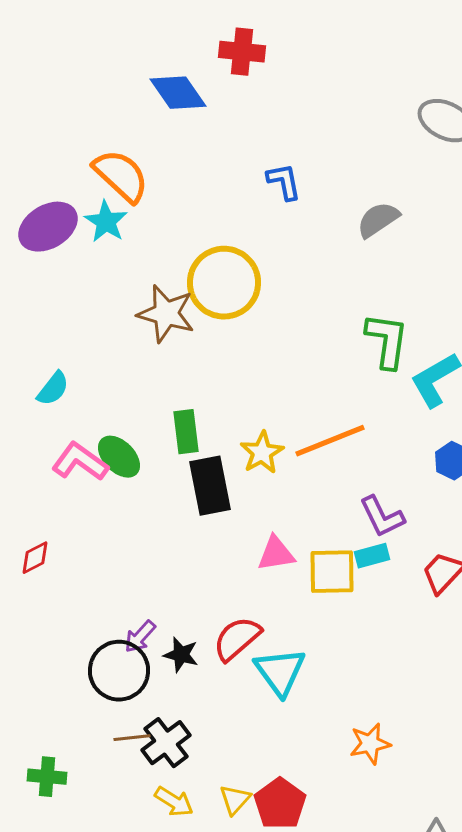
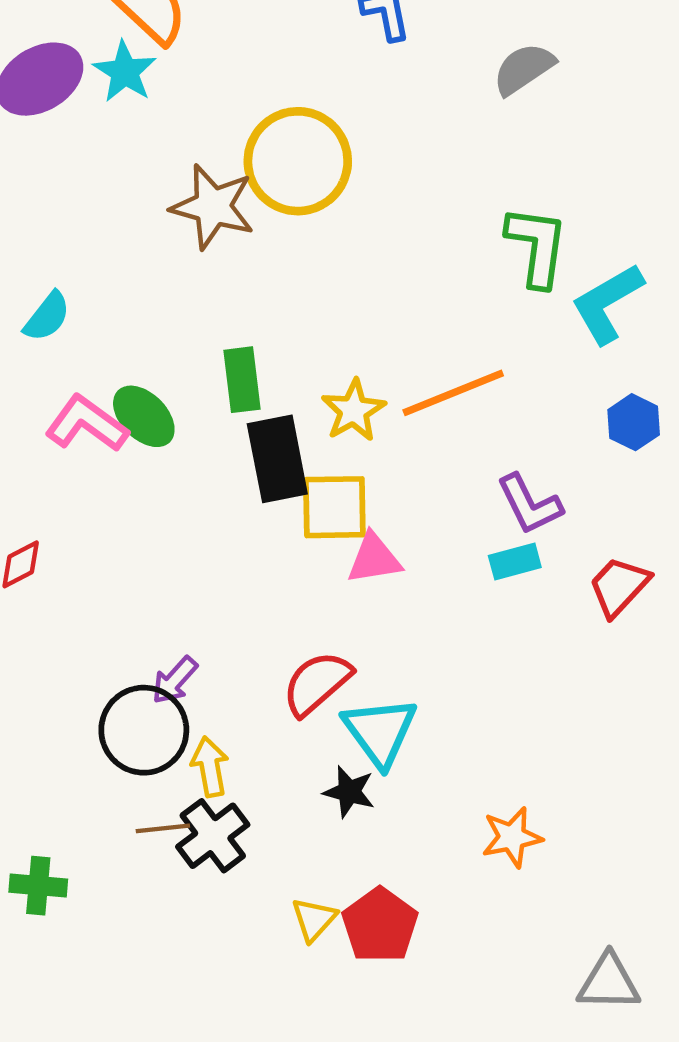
yellow square: (332, 572) -> (334, 507), moved
black star: (181, 655) -> (349, 792), moved
yellow arrow: (174, 802) -> (210, 767), moved, turned -132

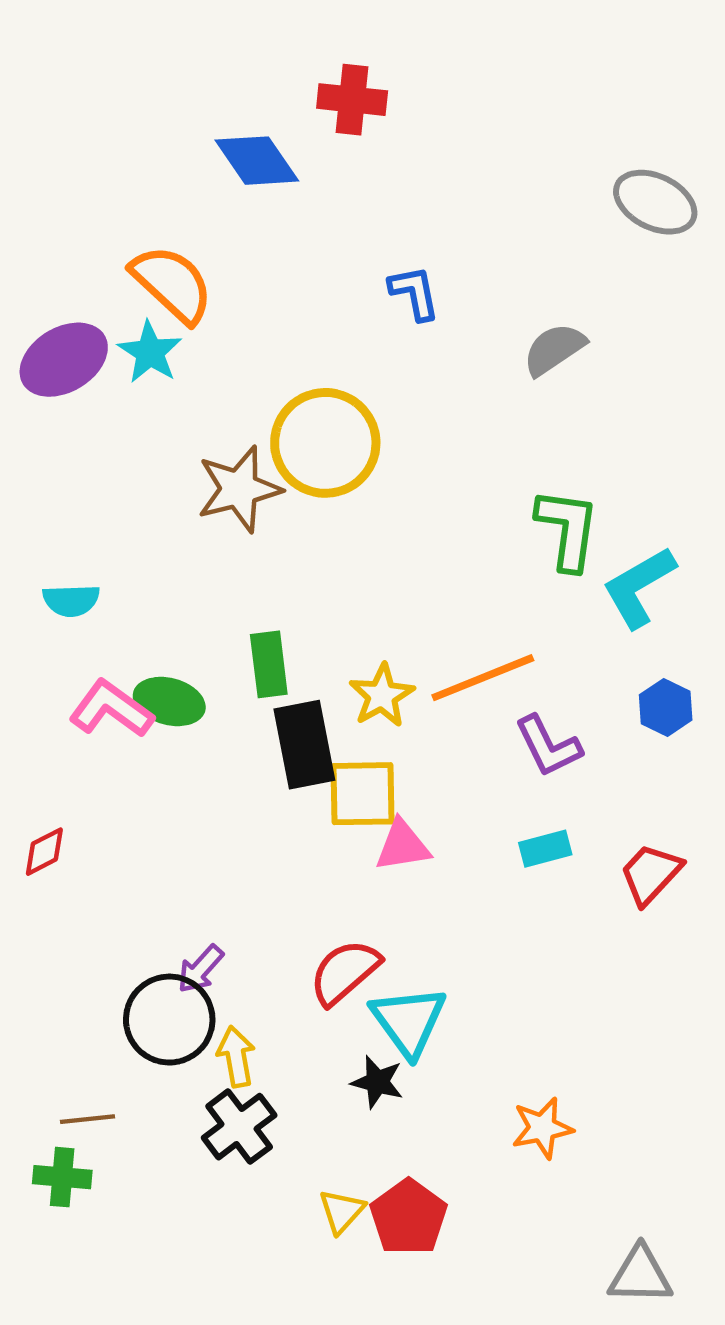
brown star: (213, 207) -> (239, 489), turned -30
cyan semicircle: (47, 317) -> (71, 600), turned 50
green ellipse: (144, 416) -> (169, 701), turned -30
purple L-shape: (530, 504) -> (548, 746), moved
brown line: (163, 828) -> (87, 1119), moved

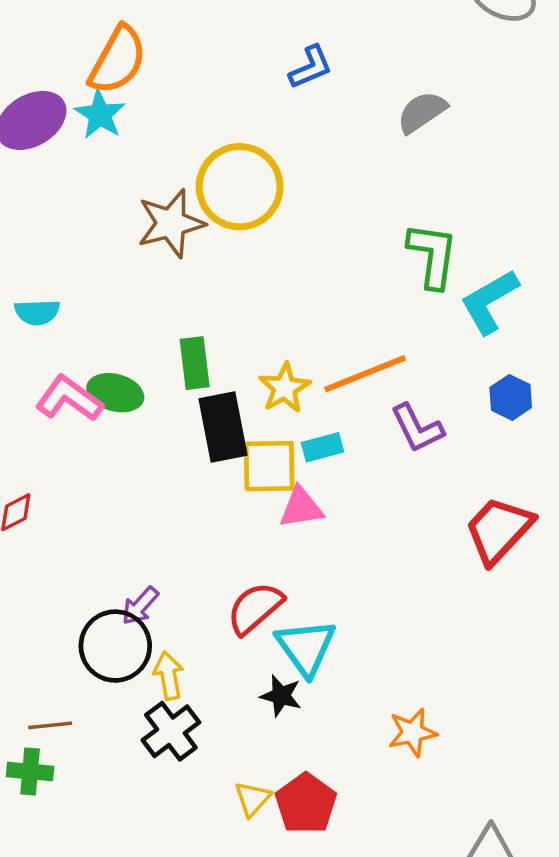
orange semicircle: (172, 284) -> (118, 60), turned 76
blue L-shape: (414, 293) -> (311, 67), turned 78
cyan rectangle: (545, 849) -> (322, 447), moved
red trapezoid: (651, 874) -> (499, 530), size x1.4

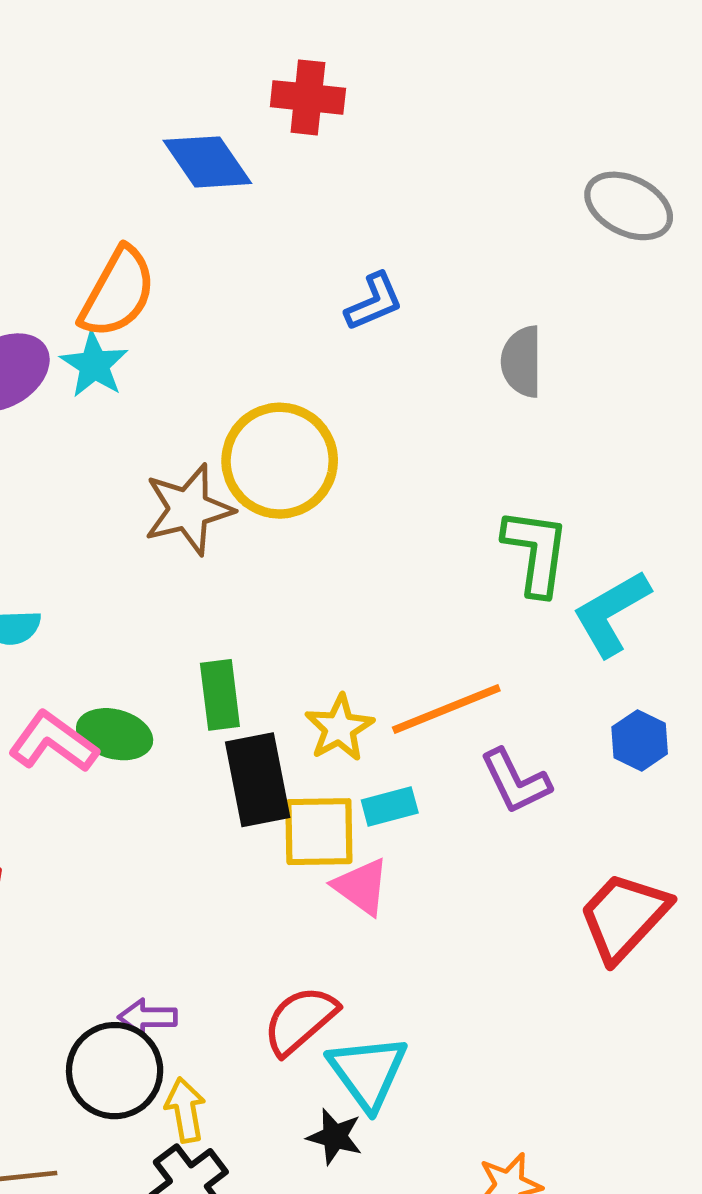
gray semicircle: (422, 112) -> (522, 362), turned -56
pink triangle: (301, 508) -> (361, 887), turned 45
purple arrow: (140, 606) -> (148, 1017), turned 48

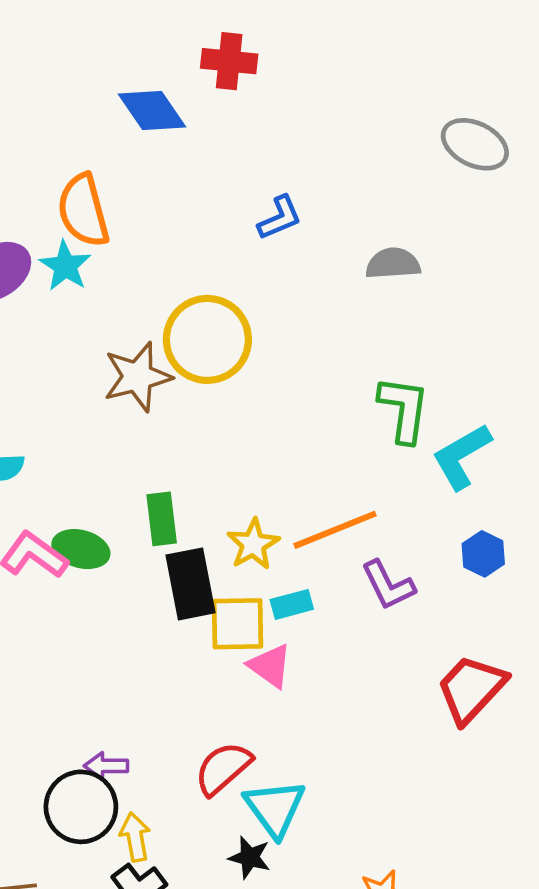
orange semicircle: (118, 292) -> (83, 211), turned 136
gray semicircle: (522, 362) -> (393, 264), turned 86

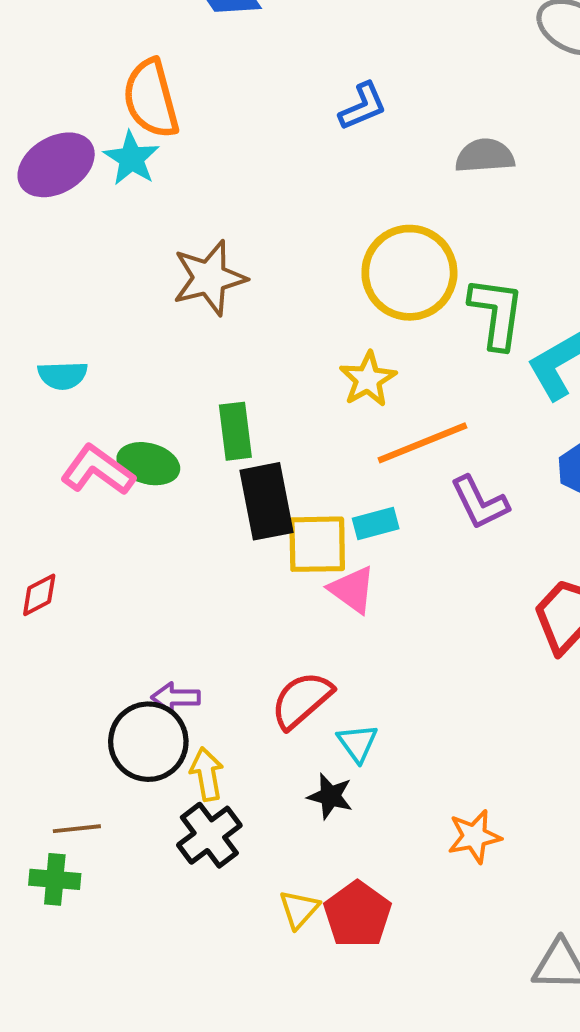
yellow circle: (207, 339) -> (409, 273), moved
yellow star: (253, 544) -> (368, 379), moved
cyan triangle: (275, 808) -> (357, 743), size x0.6

